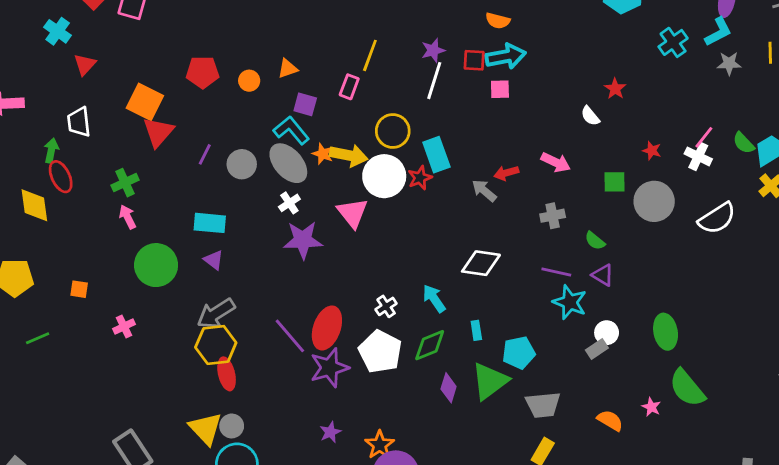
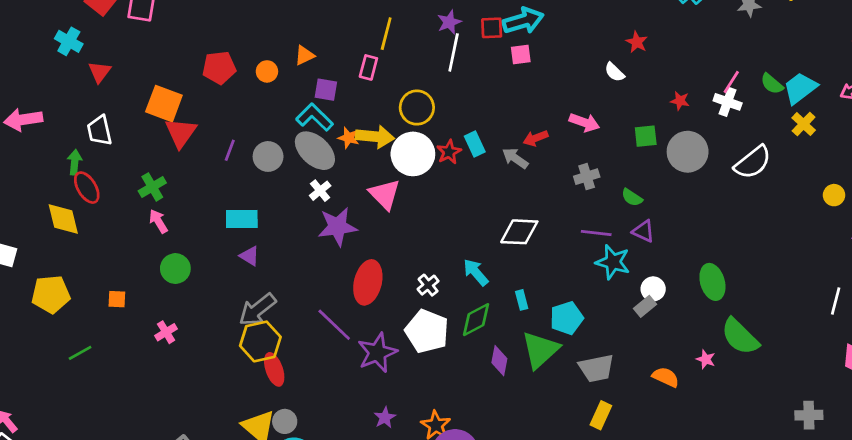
cyan rectangle: (436, 155) -> (475, 144), moved, size x0.7
green circle: (156, 265) -> (175, 269), moved, size x0.7
red ellipse: (327, 328) -> (368, 282), moved

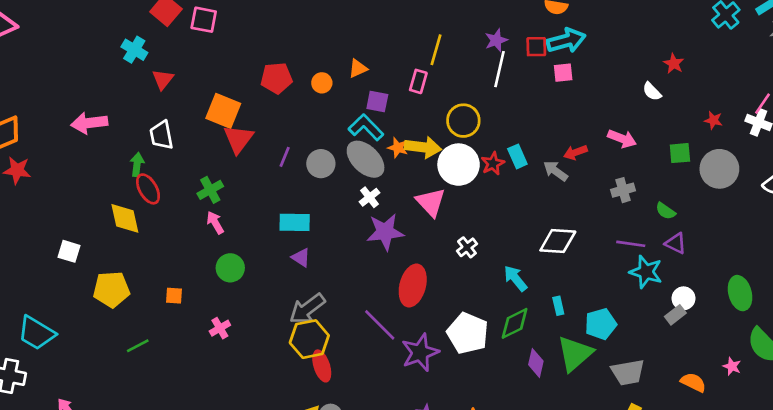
white cross: (428, 285) -> (467, 247), moved

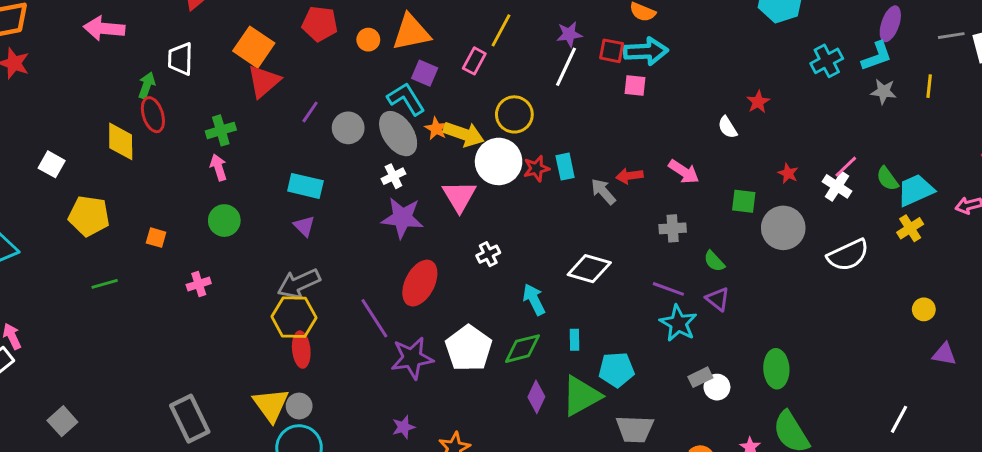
orange triangle: (358, 68) -> (411, 32), size x1.8
white circle: (684, 298) -> (717, 387), moved

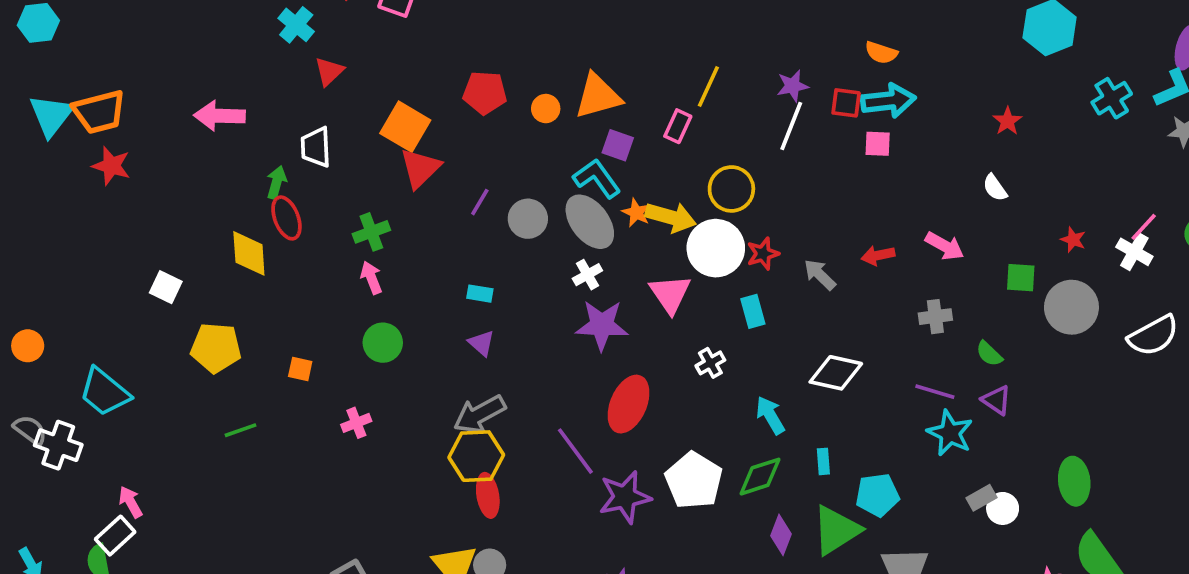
red star: (758, 102) -> (1007, 121), moved
cyan rectangle: (565, 167) -> (753, 311), moved
cyan rectangle: (305, 186) -> (480, 294), size x0.6
gray arrow: (603, 191) -> (820, 275), moved

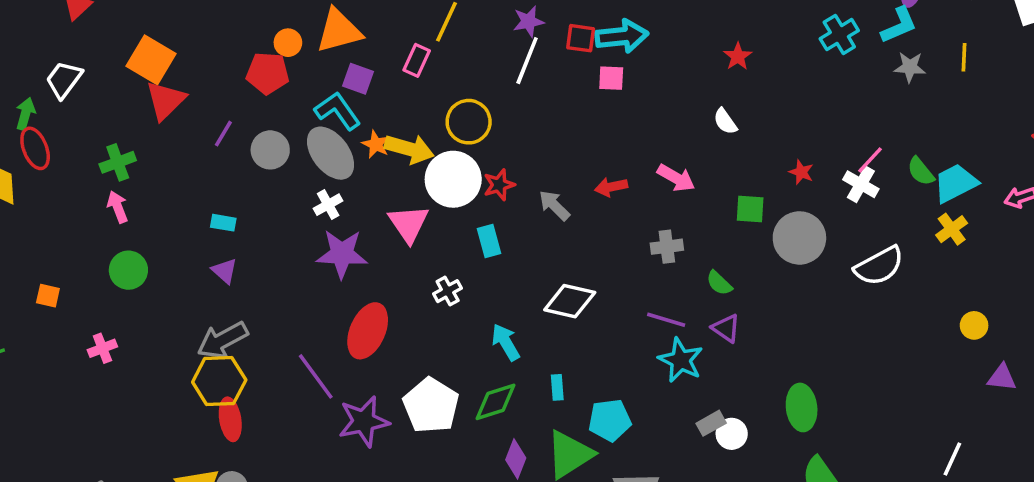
red pentagon: (485, 93) -> (268, 73), moved
white trapezoid: (316, 147) -> (64, 79), turned 39

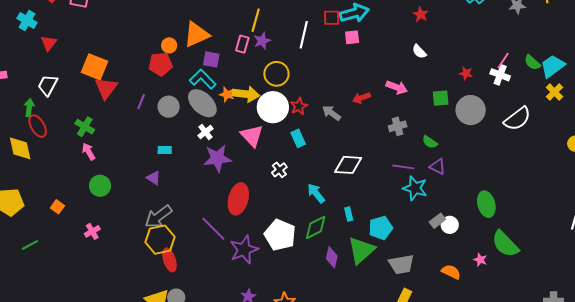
purple star: (529, 21) -> (262, 41), moved
green cross: (118, 162) -> (85, 127), turned -30
cyan rectangle: (223, 223) -> (165, 150), moved
orange square: (48, 296) -> (57, 207), turned 32

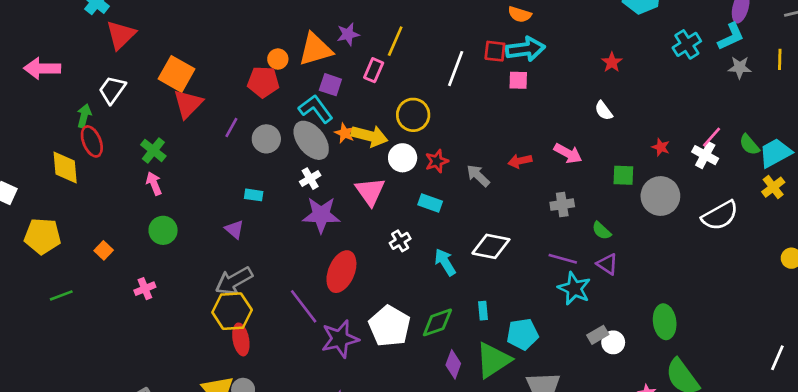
purple star: (262, 41) -> (348, 34), moved
red triangle: (49, 43) -> (121, 35), size x1.4
white circle: (273, 107) -> (403, 158), size x0.7
cyan rectangle: (298, 138) -> (430, 203), turned -54
cyan arrow: (316, 193) -> (445, 262), moved

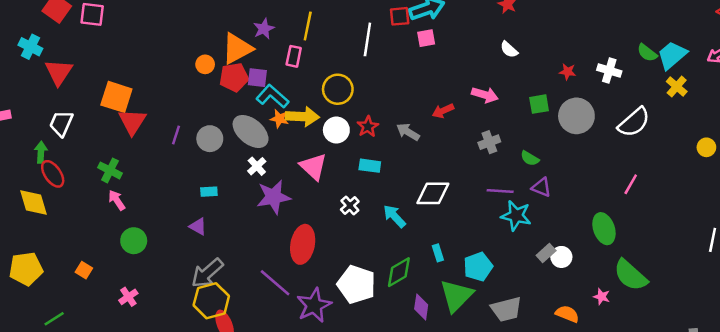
red pentagon: (263, 82) -> (234, 77), moved
cyan L-shape: (316, 109) -> (272, 96), moved
pink line: (712, 137) -> (631, 184), moved

